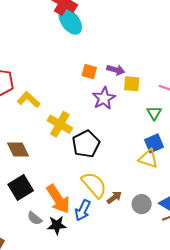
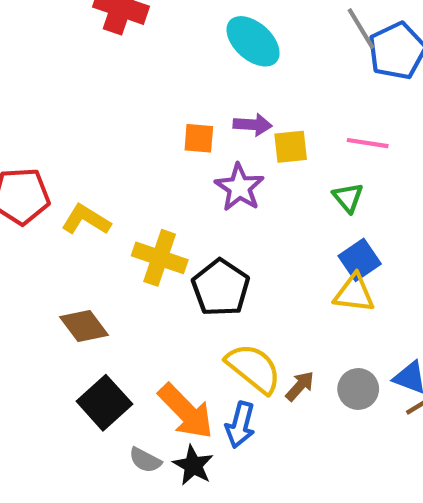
cyan ellipse: (70, 22) -> (253, 41), moved
black star: (57, 225) -> (193, 465), turned -30

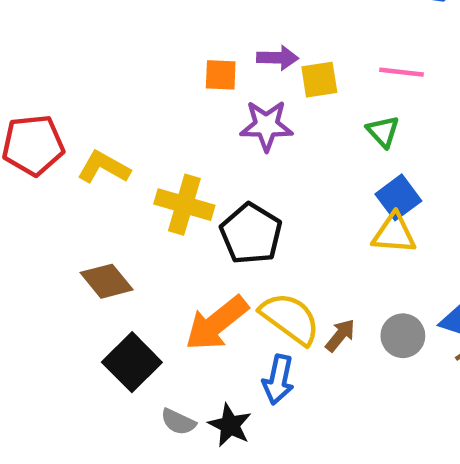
purple star: (239, 187) -> (266, 126), turned -30
orange arrow: (186, 411) -> (217, 323), moved, turned 98

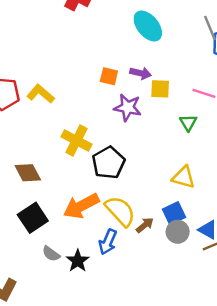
yellow L-shape: (104, 167) -> (41, 94), moved
blue square: (398, 197) -> (174, 213), moved

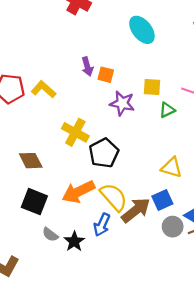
purple arrow: (141, 73) -> (87, 66), moved, turned 60
green triangle: (188, 123) -> (167, 110), moved, turned 35
black square: (33, 218) -> (34, 202), turned -36
brown arrow: (145, 225) -> (136, 210), size x1.8
gray circle: (178, 232) -> (173, 227), moved

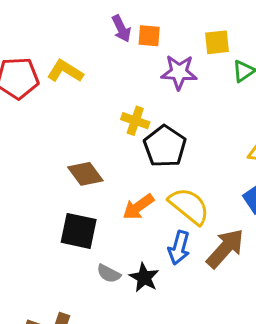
yellow cross: (75, 132) -> (135, 121), moved, size x0.7
brown diamond: (31, 161) -> (85, 174), moved
orange arrow: (78, 192) -> (138, 207), size x0.7
brown arrow: (136, 210) -> (225, 248), moved

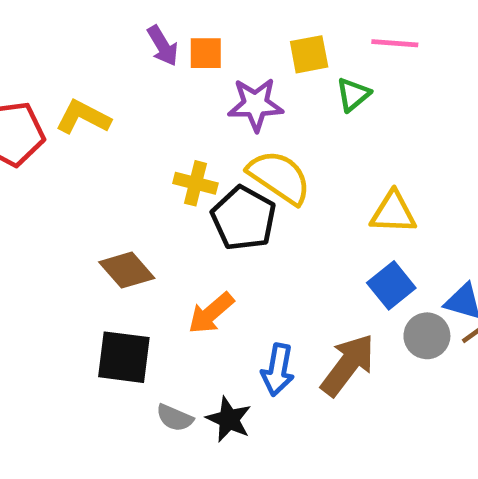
yellow semicircle: (189, 206) -> (279, 177), moved

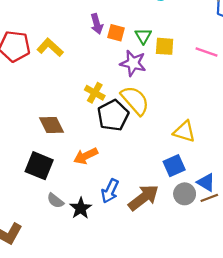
green triangle: (353, 94) -> (143, 36), moved, turned -36

